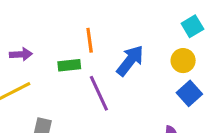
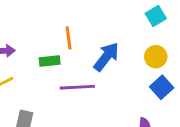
cyan square: (192, 26) -> (156, 16), moved
purple line: (99, 93) -> (77, 87), turned -68

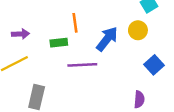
yellow circle: (156, 57) -> (138, 30), moved

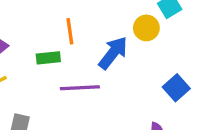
yellow circle: (138, 30) -> (146, 28), moved

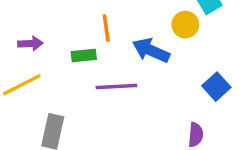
blue arrow: (113, 53) -> (151, 50), turned -104

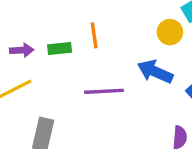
blue arrow: (151, 50) -> (155, 72), moved
green rectangle: (84, 56) -> (60, 49), moved

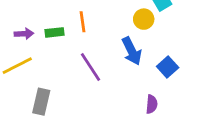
blue arrow: (155, 72) -> (132, 51), turned -140
purple line: (104, 91) -> (90, 67), turned 60

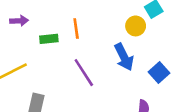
purple arrow: (24, 34) -> (19, 21), moved

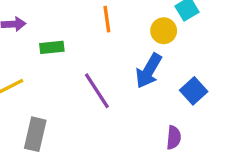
orange line: (76, 29) -> (107, 19), moved
blue arrow: (124, 57) -> (149, 71), turned 56

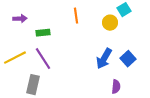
blue arrow: (149, 71) -> (104, 59), moved
purple line: (97, 91) -> (43, 59), moved

